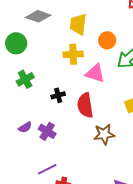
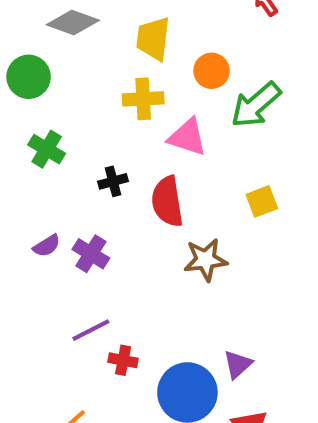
green cross: (25, 79) -> (47, 149), turned -30

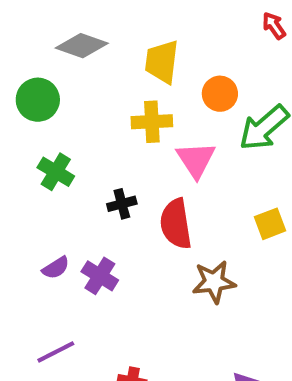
pink triangle: (187, 137) -> (196, 160), turned 39
purple line: (91, 330) -> (56, 352), moved

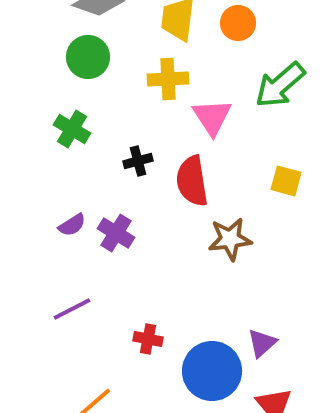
orange circle: (220, 94) -> (238, 23), moved
green circle: (38, 100) -> (88, 57), moved
yellow square: (270, 224) -> (286, 181), turned 36

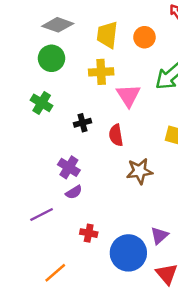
red semicircle: (192, 181) -> (116, 135), size x0.7
purple semicircle: (72, 225) -> (74, 192), moved

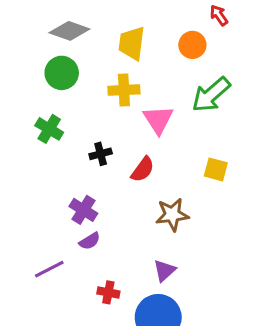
orange circle: (144, 37) -> (192, 45), moved
red semicircle: (116, 135) -> (143, 169), turned -135
purple triangle: (159, 236) -> (164, 271), moved

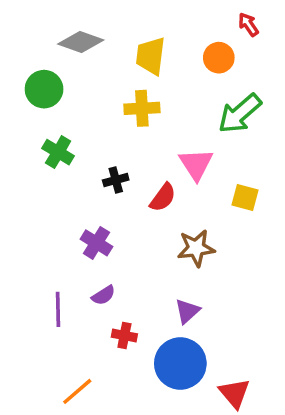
green circle: (62, 73) -> (44, 89), moved
pink triangle: (158, 120) -> (196, 164), moved
purple semicircle: (90, 241) -> (103, 295), moved
purple line: (49, 269) -> (58, 309), turned -64

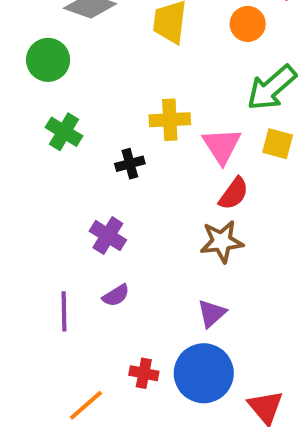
yellow cross: (142, 108) -> (170, 120), moved
red semicircle: (163, 197) -> (234, 194), moved
yellow square: (245, 197) -> (278, 144), moved
red cross: (124, 336) -> (144, 373), moved

